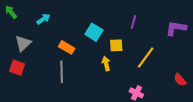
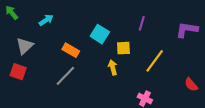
gray line: (62, 72) -> (65, 76), turned 45

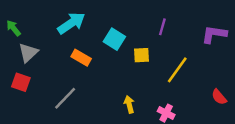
green arrow: (12, 13) -> (13, 28), moved
cyan arrow: (46, 20) -> (71, 23), moved, size x1.6
yellow arrow: (113, 67) -> (129, 104), moved
gray line: (65, 76) -> (65, 98), moved

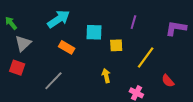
cyan square: (114, 39) -> (94, 32), turned -30
red semicircle: (219, 97) -> (168, 81), moved
yellow arrow: (129, 104) -> (106, 76), moved

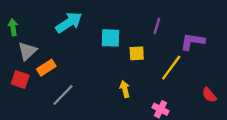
green arrow: (11, 23) -> (13, 27), turned 32
purple L-shape: (176, 28) -> (193, 41), moved
orange rectangle: (67, 47) -> (46, 68), moved, turned -63
red semicircle: (168, 81) -> (209, 95), moved

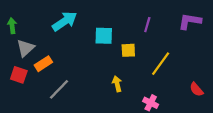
purple L-shape: (193, 41) -> (190, 21), moved

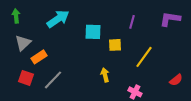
green arrow: (12, 26) -> (16, 16), moved
red square: (19, 75) -> (26, 78), moved
red semicircle: (196, 89) -> (176, 80), turned -88

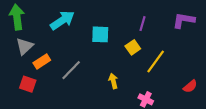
green arrow: (16, 16) -> (17, 17), size x1.6
yellow square: (115, 45) -> (133, 47), moved, turned -32
gray line: (53, 80) -> (71, 70), moved

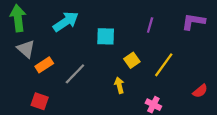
gray triangle: (24, 46) -> (26, 49), turned -36
yellow square: (133, 47) -> (132, 60), moved
red square: (28, 84) -> (40, 101), moved

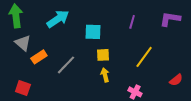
yellow square: (132, 60) -> (103, 55), moved, turned 32
red square: (40, 101) -> (23, 88), moved

